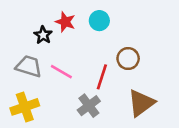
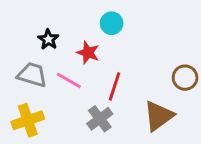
red star: (65, 22) -> (88, 53), moved
brown circle: (128, 59) -> (185, 78), moved

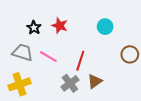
cyan circle: (112, 23) -> (105, 27), moved
red star: (88, 53) -> (60, 26), moved
brown triangle: (159, 116) -> (95, 81), moved, size x0.7

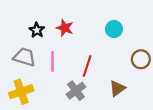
pink line: (48, 57) -> (52, 62), turned 60
brown triangle: (95, 81) -> (117, 88), moved

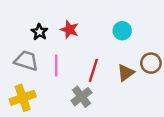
brown triangle: (117, 88) -> (126, 73), moved

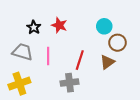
brown circle: (151, 63) -> (118, 43), moved
gray cross: (81, 97) -> (69, 83), turned 30

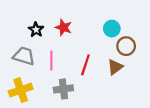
gray cross: (69, 83) -> (63, 89), moved

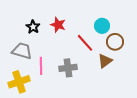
pink line: (51, 60) -> (41, 66), moved
red line: (85, 65) -> (85, 43), moved, turned -60
gray cross: (63, 89) -> (68, 68), moved

